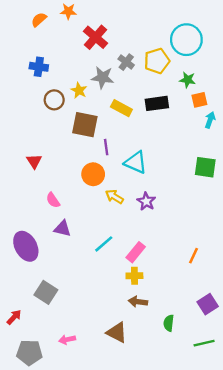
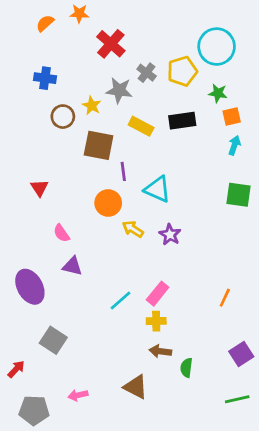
cyan arrow: (210, 120) -> (234, 145), moved
cyan line: (104, 244) -> (120, 300), moved
green semicircle: (169, 323) -> (186, 368), moved

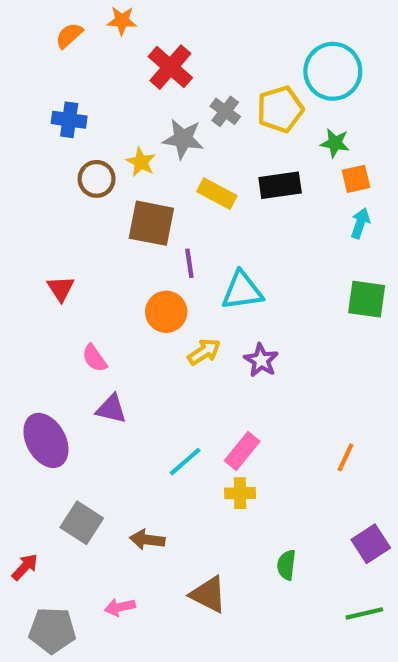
cyan triangle: (158, 189) -> (242, 291), turned -32
yellow arrow: (133, 229) -> (204, 352), turned 115
brown arrow: (160, 351) -> (147, 540), moved

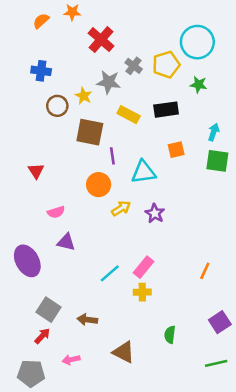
orange square: (356, 179) -> (176, 150), moved
green square: (367, 299) -> (217, 161), moved
pink semicircle: (94, 358) -> (56, 212), turned -72
red arrow: (25, 567) -> (42, 336), moved

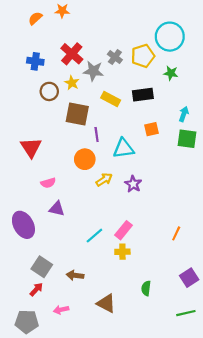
red cross: (101, 40) -> (72, 54), moved
red triangle: (36, 171) -> (31, 147), size x1.5

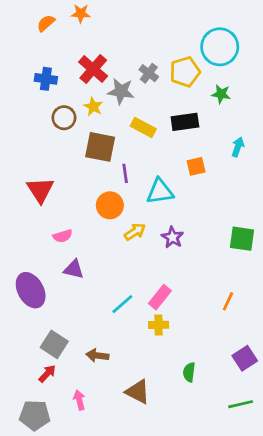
green square: (187, 139) -> (242, 239), moved
pink arrow: (61, 310) -> (79, 400), turned 88

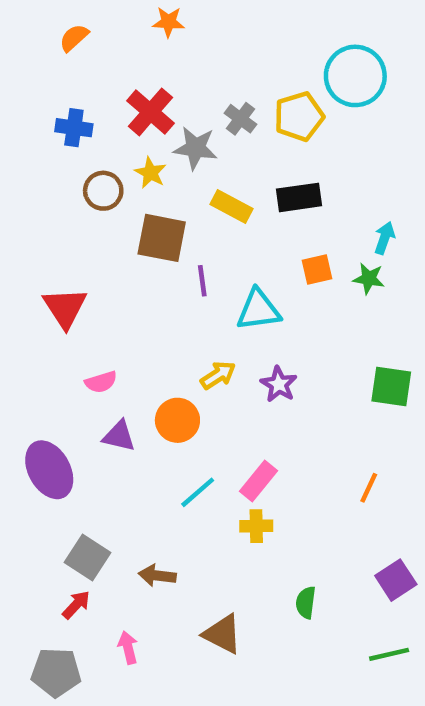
orange star: (81, 13) -> (168, 22), moved
green star: (221, 94) -> (369, 278), moved
orange circle: (110, 205) -> (177, 420), moved

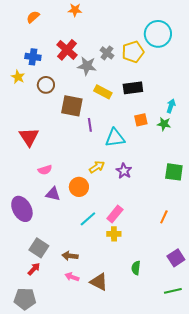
yellow star: (150, 173) -> (18, 77), moved
pink arrow: (128, 648) -> (72, 277), moved, turned -56

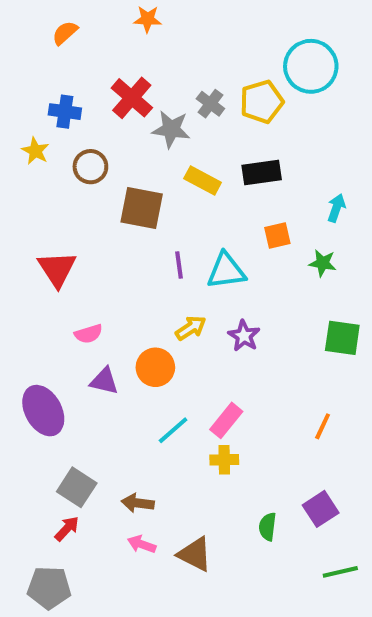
green star: (164, 124) -> (323, 263), moved
purple line: (90, 125) -> (179, 265), moved
purple square: (176, 258) -> (321, 509), moved

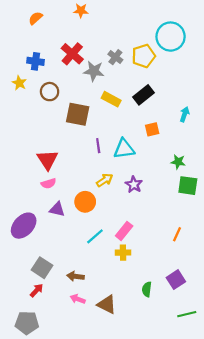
black rectangle: (262, 173) -> (144, 95), turned -30
green star: (323, 263) -> (178, 162), moved
red triangle: (57, 269) -> (47, 160), moved
purple ellipse: (43, 411) -> (24, 226), turned 72

